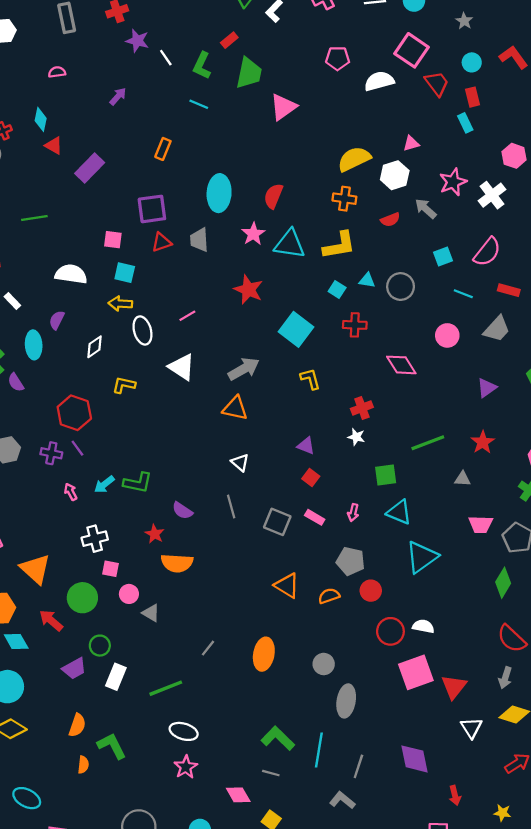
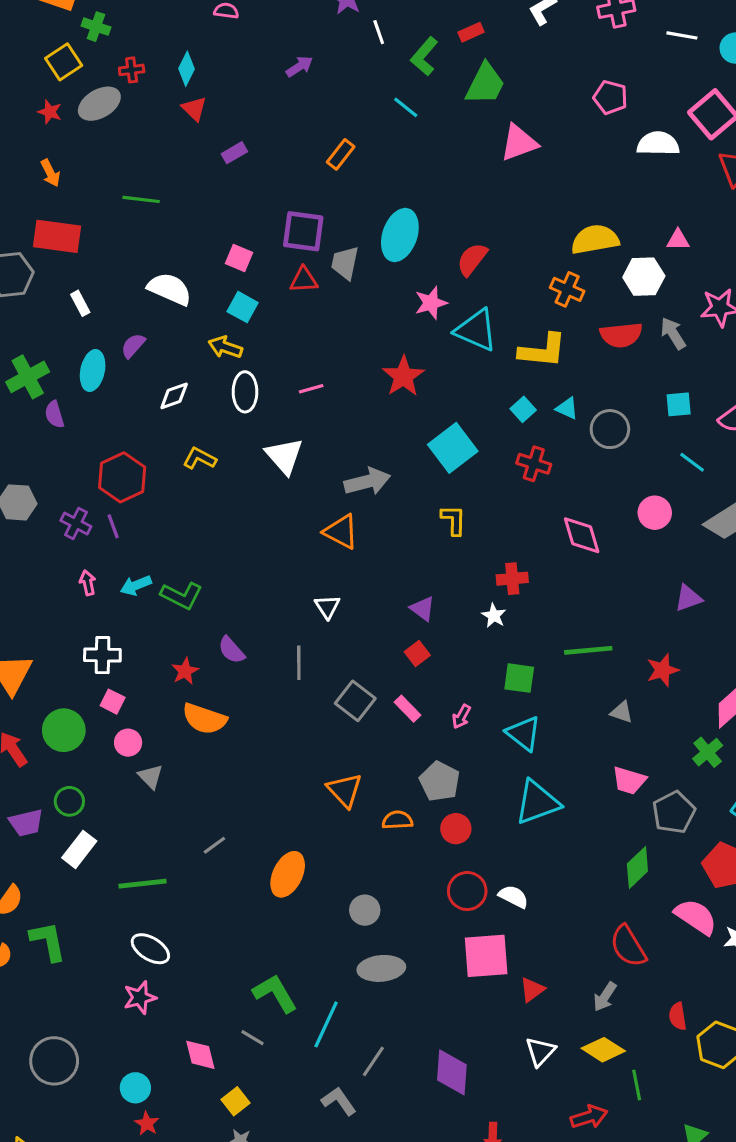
purple rectangle: (90, 168) -> (234, 153), size x0.6
red semicircle: (390, 220) -> (621, 335), size x1.5
gray trapezoid: (199, 240) -> (345, 263), moved
red triangle: (454, 687) -> (532, 990), size x0.7
gray ellipse: (346, 701) -> (381, 968), turned 60

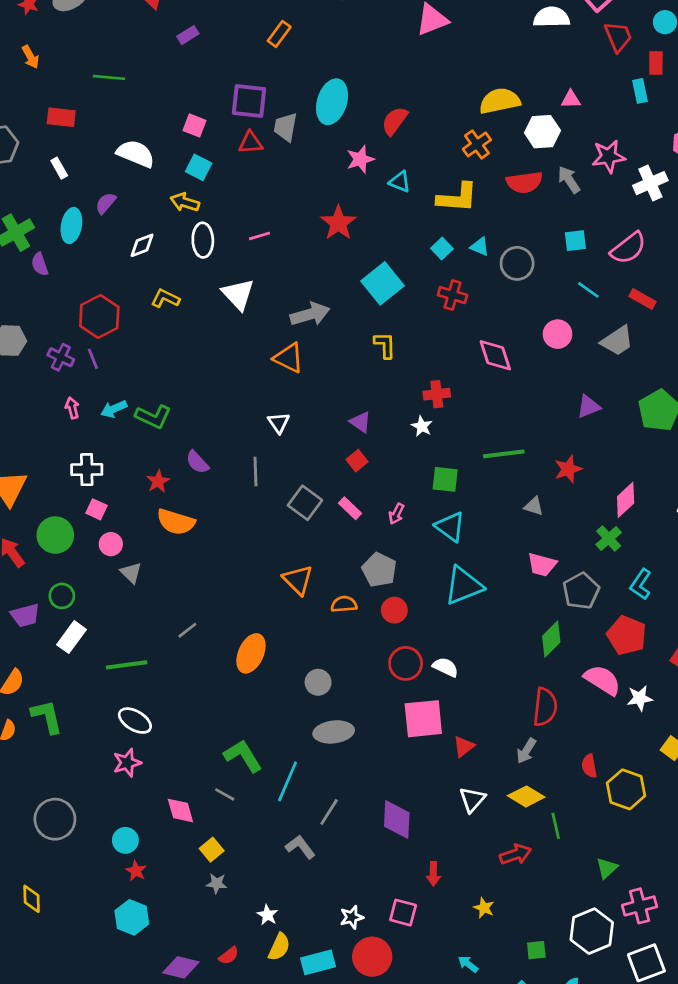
red rectangle: (57, 236) -> (61, 117), moved, size x0.7
orange cross: (567, 289) -> (477, 144), turned 32
cyan triangle: (476, 330) -> (400, 182), size x0.6
red semicircle: (628, 946) -> (545, 707), turned -141

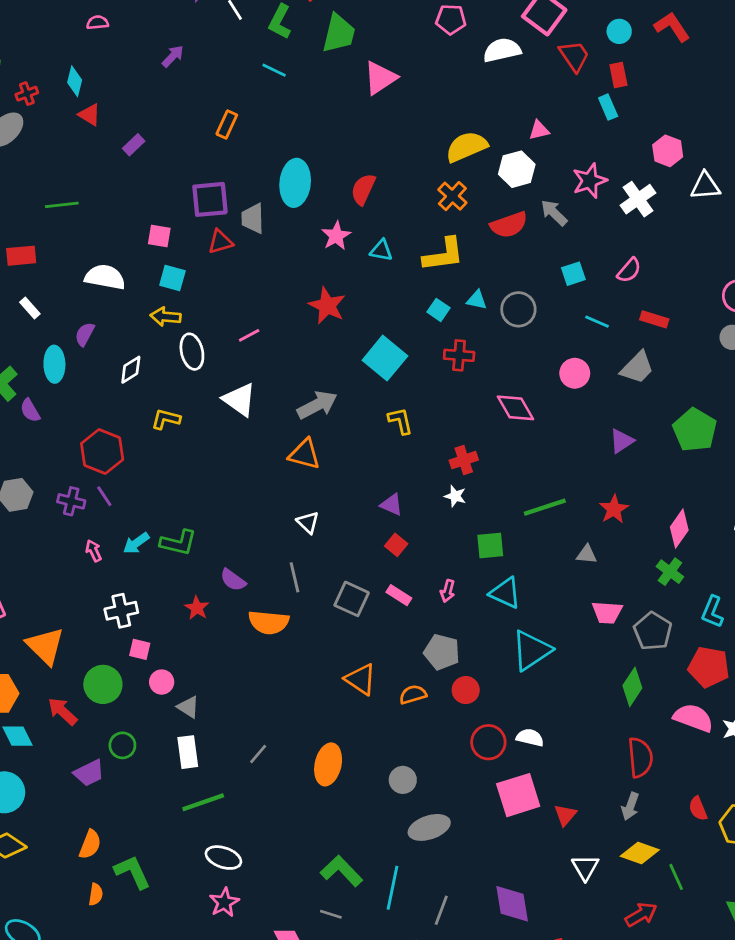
pink semicircle: (628, 248) -> (629, 270), size x0.7
orange semicircle: (176, 522) -> (269, 622), moved
white rectangle: (72, 637) -> (188, 752), moved, turned -32

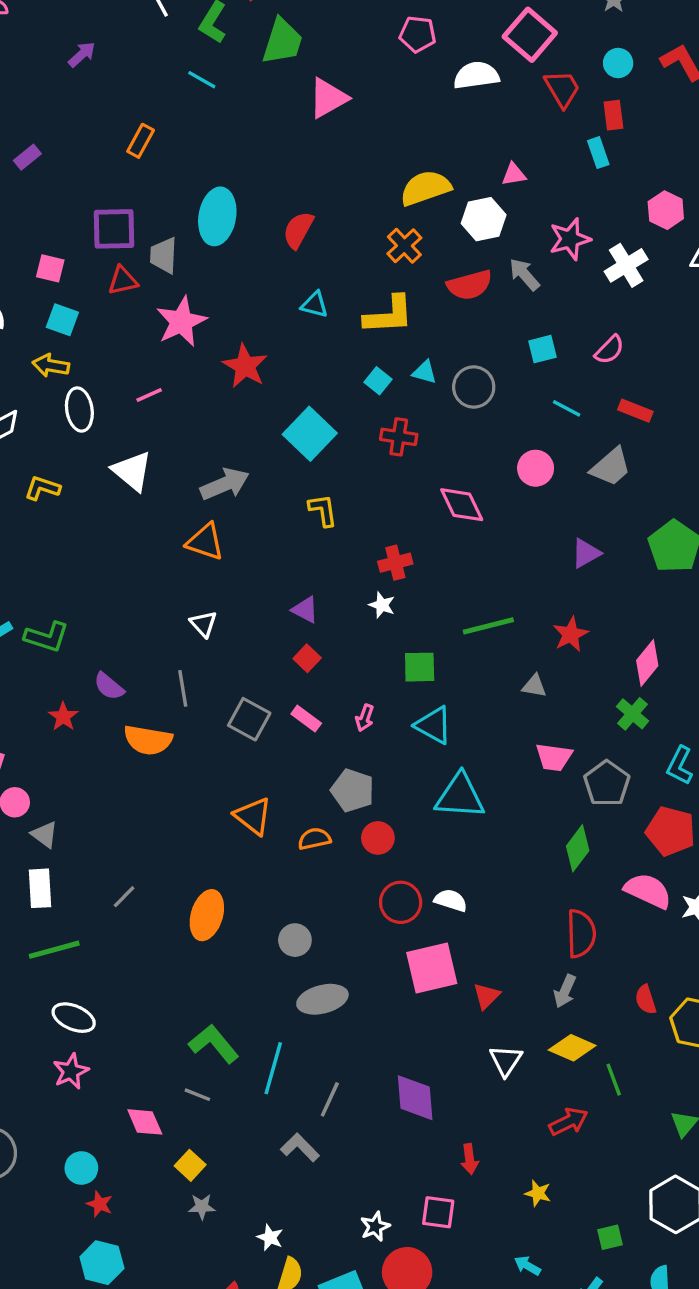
pink star: (336, 236) -> (181, 322), moved, size x1.4
cyan triangle: (531, 650) -> (460, 796), turned 33

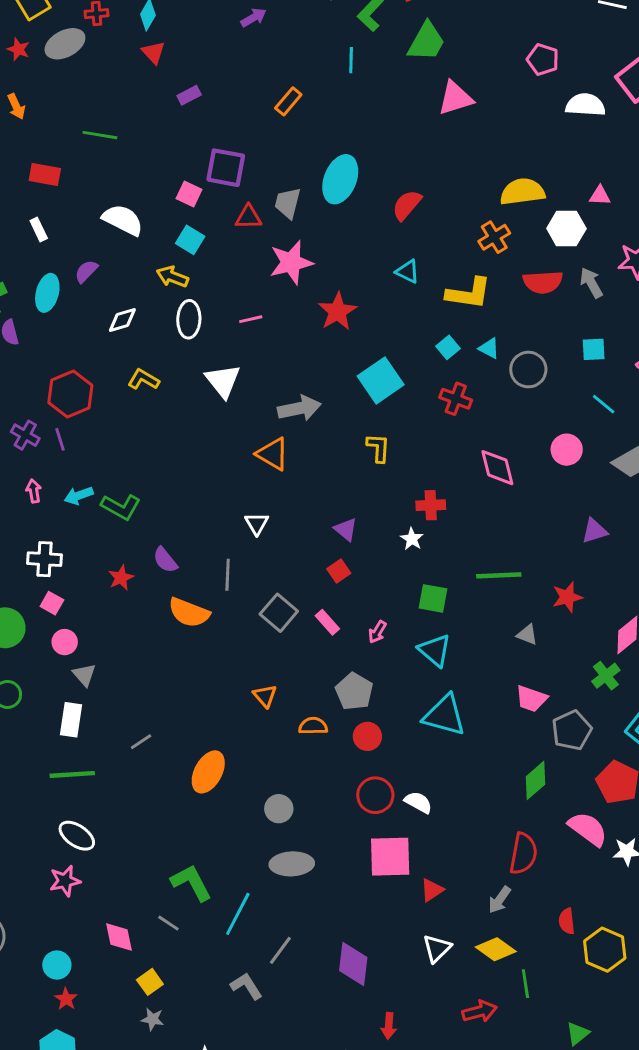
cyan line: (202, 80) -> (351, 60), turned 50
purple square: (114, 229) -> (226, 168), moved
orange triangle: (253, 816) -> (265, 696), size x0.7

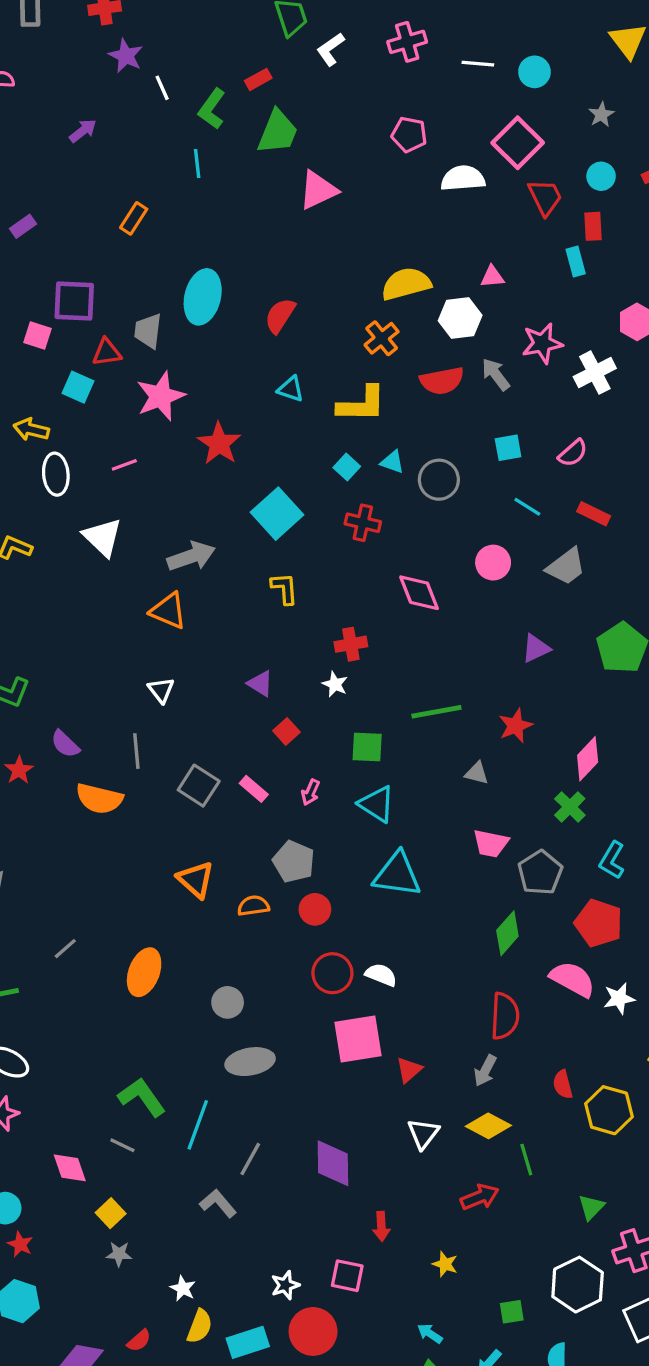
cyan square: (190, 240) -> (78, 387), moved
red square: (339, 571) -> (286, 731), moved
orange triangle: (265, 696) -> (196, 880), size x1.4

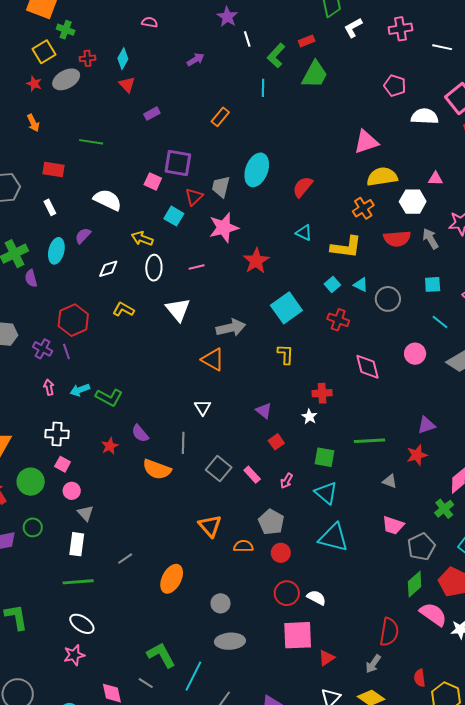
pink triangle: (318, 190) -> (366, 142), moved
red triangle: (107, 352) -> (194, 197), turned -42
purple triangle: (536, 648) -> (426, 425), moved
green diamond: (507, 933) -> (415, 584), moved

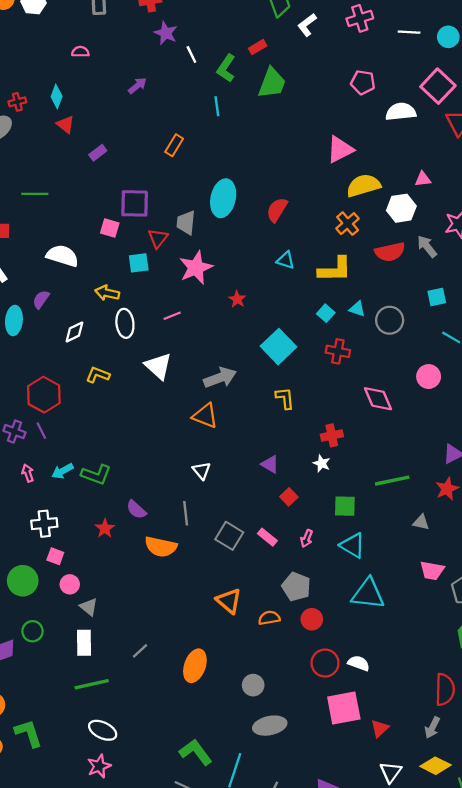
cyan square: (174, 216) -> (139, 263), turned -30
red star: (256, 261) -> (237, 299), size x0.6

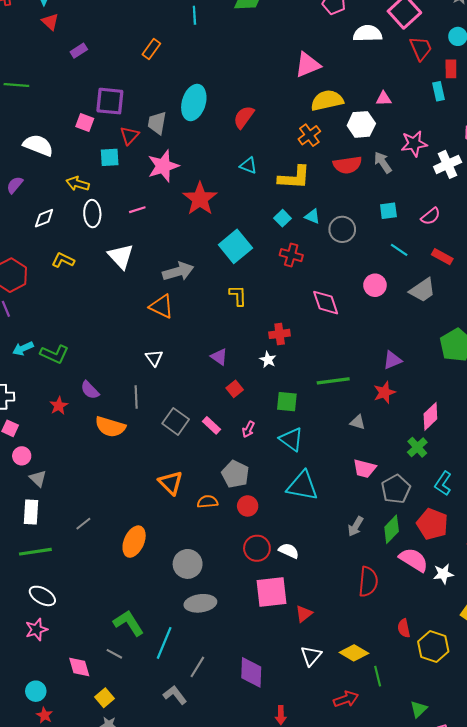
red star: (237, 299) -> (200, 199), size x2.0
gray circle: (253, 685) -> (188, 564), size x1.4
gray arrow: (432, 728) -> (356, 526), moved

